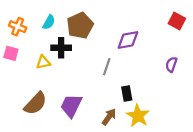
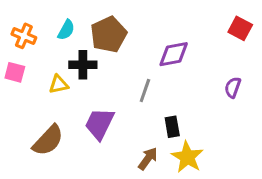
purple trapezoid: (71, 106) -> (100, 124), moved

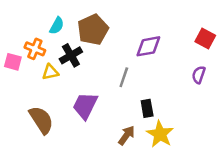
red square: (240, 28) -> (205, 39), moved
orange cross: (24, 36) -> (35, 49), moved
black cross: (83, 65) -> (71, 55), turned -30
brown semicircle: (48, 140) -> (41, 120), turned -76

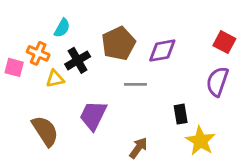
brown pentagon: (93, 30) -> (119, 43), moved
purple semicircle: (199, 75) -> (217, 82), size x1.5
gray line: (124, 77) -> (135, 84), turned 72
black rectangle: (147, 108) -> (181, 114), moved
yellow star: (160, 134) -> (200, 141), moved

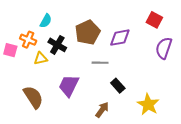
red square: (224, 42) -> (154, 20), moved
black cross: (78, 60) -> (57, 45), turned -30
purple semicircle: (217, 82) -> (164, 48), moved
black rectangle: (181, 114) -> (118, 86), moved, turned -32

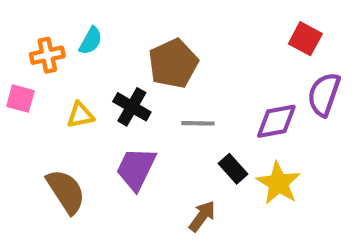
purple diamond: (120, 38) -> (276, 121), moved
orange cross: (28, 40) -> (47, 55), moved, turned -35
black cross: (57, 45) -> (132, 107), moved
yellow star: (148, 104) -> (278, 183), moved

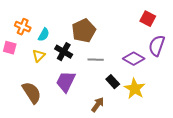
cyan semicircle: (91, 41) -> (44, 35), moved
orange cross: (47, 55) -> (23, 27), turned 35
yellow triangle: (80, 115) -> (39, 56), turned -32
purple diamond: (276, 121) -> (134, 59), turned 40

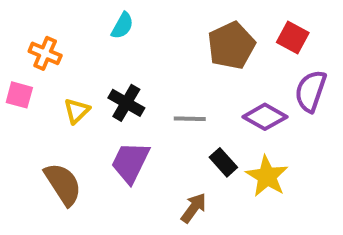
brown pentagon: (84, 31) -> (231, 45), moved
cyan semicircle: (44, 35) -> (122, 26), moved

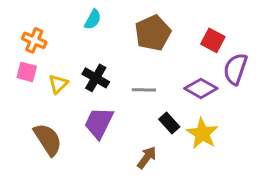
red square: (293, 38) -> (213, 40), moved
brown pentagon: (231, 45) -> (153, 33), moved
pink square: (19, 95) -> (27, 72), moved

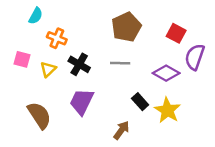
cyan semicircle: (93, 19) -> (36, 16), moved
orange cross: (34, 40) -> (57, 38), moved
gray line: (144, 90) -> (120, 63), moved

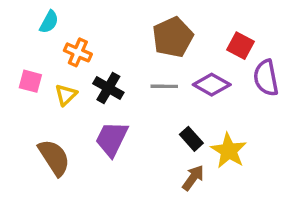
purple semicircle: (195, 57) -> (266, 78), turned -30
purple diamond: (166, 73) -> (212, 85), moved
brown arrow: (121, 130) -> (193, 178), moved

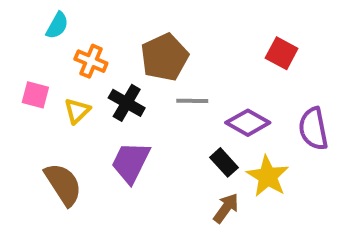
brown pentagon: (173, 37) -> (164, 57), moved
purple semicircle: (266, 78) -> (313, 129), moved
purple diamond: (212, 85) -> (248, 123), moved

